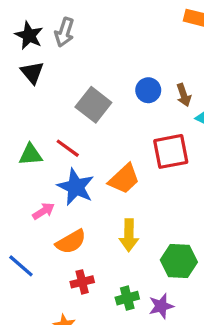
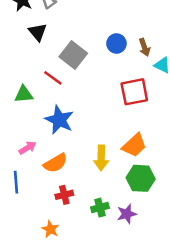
black triangle: (32, 72) -> (38, 32), moved
red line: (68, 148) -> (53, 78), moved
orange trapezoid: (124, 179) -> (134, 145), moved
pink arrow: (43, 211) -> (27, 148), moved
blue line: (21, 266) -> (16, 182), turned 45

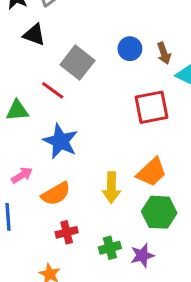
black triangle: (38, 32) -> (34, 35), turned -30

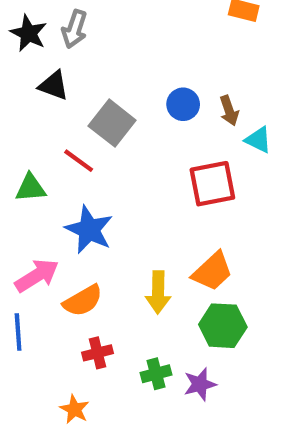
pink arrow: (22, 175) -> (37, 276), size x1.5

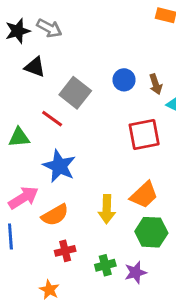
gray arrow: (74, 29) -> (49, 28), turned -80
black star: (29, 33) -> (18, 31), turned 30

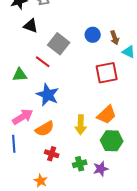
red cross: (65, 251) -> (52, 154), turned 32

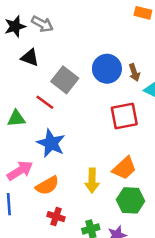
blue circle: (93, 35) -> (107, 69), size x1.5

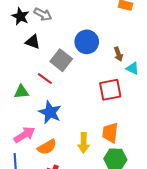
black star: (15, 26) -> (20, 16), turned -30
blue circle: (107, 69) -> (87, 42), moved
orange trapezoid: (124, 168) -> (110, 133), turned 140

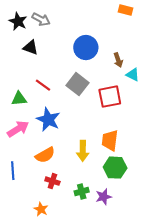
gray square: (61, 60) -> (77, 84), moved
pink arrow: (24, 135) -> (18, 129), moved

